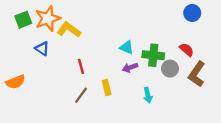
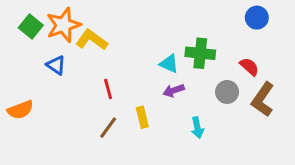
green square: (23, 20) -> (31, 27), turned -30
green cross: (153, 55) -> (200, 53), moved

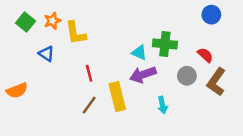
orange star: (63, 25) -> (52, 21), size x0.6
yellow L-shape: (92, 40) -> (76, 33), turned -135
purple arrow: (174, 90) -> (143, 75), size x1.5
yellow rectangle: (142, 117) -> (117, 97), size x1.6

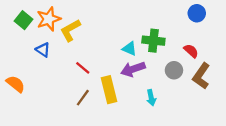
orange star: (52, 21) -> (49, 19), size x1.5
yellow L-shape: (76, 33) -> (70, 30), turned 70
red line: (89, 73) -> (83, 68), turned -35
orange semicircle: (17, 90) -> (16, 84), turned -120

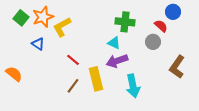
green cross: (153, 41) -> (125, 22), moved
red semicircle: (191, 51) -> (161, 26), moved
gray circle: (174, 70) -> (153, 42), moved
cyan arrow: (151, 98) -> (133, 86), size x1.6

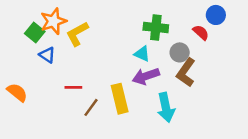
green square: (21, 18) -> (35, 32), moved
gray circle: (153, 42) -> (180, 52), moved
red line: (73, 60) -> (73, 87), moved, turned -40
brown L-shape: (177, 67) -> (186, 72), moved

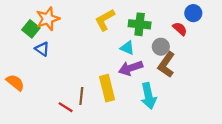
yellow L-shape: (77, 34) -> (105, 20), moved
red line: (73, 87) -> (66, 107), moved, turned 32
brown line: (91, 107) -> (81, 96), turned -30

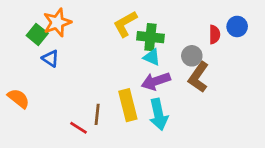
blue circle: (193, 13) -> (237, 26), moved
green cross: (140, 24) -> (150, 37), moved
red semicircle: (180, 29) -> (214, 34), turned 48
cyan arrow: (149, 96) -> (158, 114), moved

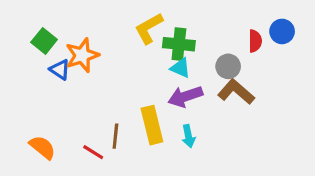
orange star: (57, 23) -> (82, 55), moved
brown L-shape: (198, 77) -> (236, 92), turned 96
orange semicircle: (19, 98) -> (42, 147), moved
cyan arrow: (158, 114) -> (188, 136), size x0.6

